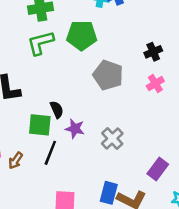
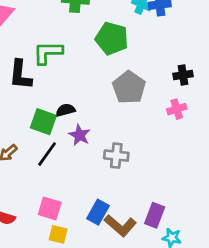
green L-shape: (40, 43) -> (48, 53), moved
black semicircle: (57, 110) -> (65, 110), turned -96
gray cross: (112, 139) -> (116, 156), turned 35
purple rectangle: (158, 169) -> (155, 215), moved, turned -30

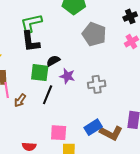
black L-shape: (20, 75) -> (31, 42), moved
blue rectangle: (98, 212) -> (93, 127), turned 42

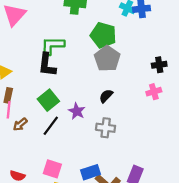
gray pentagon: (94, 34) -> (107, 59), moved
black semicircle: (53, 61) -> (106, 96), moved, turned -32
green square: (40, 73) -> (48, 100), turned 30

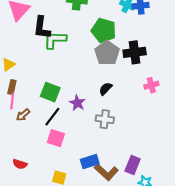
black L-shape: (47, 65) -> (42, 28), moved
black cross: (159, 65) -> (135, 52), moved, size x1.5
green square: (48, 100) -> (50, 92), turned -30
pink square: (52, 169) -> (56, 138), moved

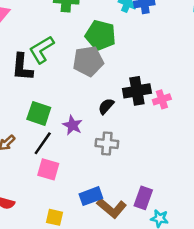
black L-shape: (42, 28) -> (22, 67), moved
green L-shape: (55, 40) -> (42, 50), turned -30
black cross: (135, 52) -> (137, 91), moved
gray pentagon: (107, 53) -> (88, 61), moved, turned 30

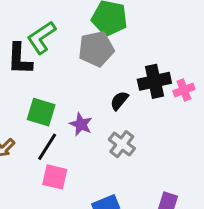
gray cross: (107, 144) -> (122, 144), turned 35

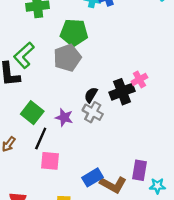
black cross: (154, 81) -> (122, 92), moved
green square: (41, 112) -> (32, 113), turned 30
gray cross: (122, 144) -> (93, 112), moved

